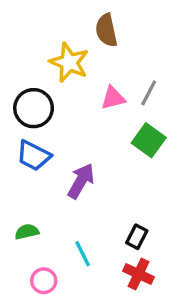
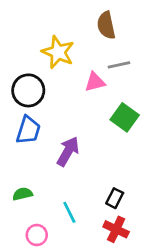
brown semicircle: (106, 30) -> (106, 25), moved
gray line: (149, 93) -> (119, 65), moved, turned 50
blue trapezoid: (34, 156) -> (28, 130), turned -100

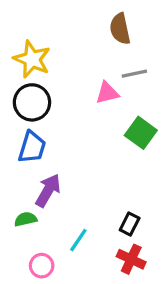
yellow star: (58, 52) -> (32, 59), moved
purple arrow: (68, 151) -> (48, 190), moved
cyan line: (69, 212) -> (78, 240), turned 60

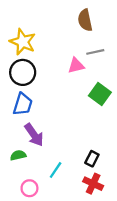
purple arrow: (48, 190) -> (34, 135), turned 115

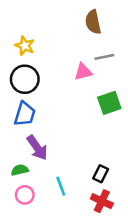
yellow star: (23, 42) -> (25, 46), size x0.7
green square: (100, 94) -> (109, 103), turned 35
cyan line: (56, 170) -> (61, 186), turned -54
pink circle: (29, 188) -> (25, 195), moved

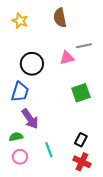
brown semicircle: (93, 22) -> (60, 18), moved
yellow star: (25, 46) -> (20, 21), moved
black circle: (25, 79) -> (32, 64), moved
green square: (109, 103) -> (81, 93), moved

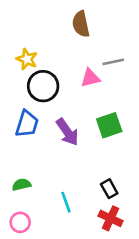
yellow star: (20, 21) -> (27, 59), moved
purple arrow: (30, 119) -> (67, 132), moved
black rectangle: (81, 140) -> (109, 189), turned -56
pink circle: (20, 157) -> (20, 222), moved

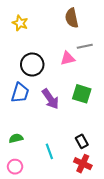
brown semicircle: (81, 24) -> (72, 18), moved
yellow star: (27, 59) -> (20, 23), moved
green square: (109, 125) -> (82, 94), turned 36

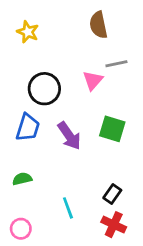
pink triangle: (68, 58) -> (93, 80), turned -35
green semicircle: (16, 138) -> (22, 179), moved
black rectangle: (82, 141) -> (112, 194), turned 64

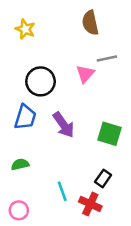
green square: (112, 129) -> (109, 134), moved
red cross: (114, 225) -> (90, 204), moved

